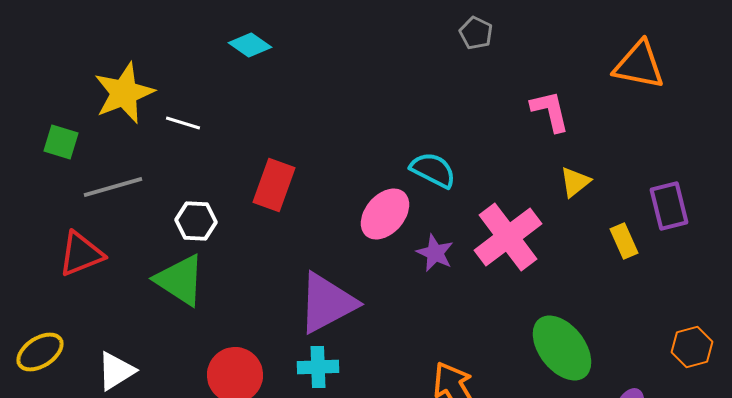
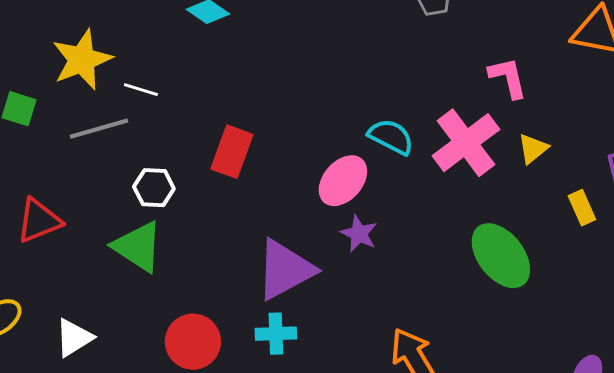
gray line: (113, 187) -> (99, 129), moved
pink cross: (508, 237) -> (466, 143), moved
purple star: (435, 253) -> (359, 234), moved
green ellipse: (562, 348) -> (501, 256), moved

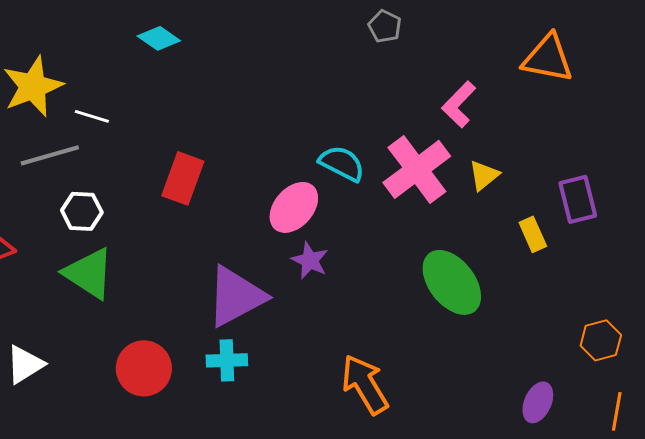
pink L-shape: (508, 78) -> (459, 104), turned -123
white hexagon: (154, 188) -> (82, 211), moved

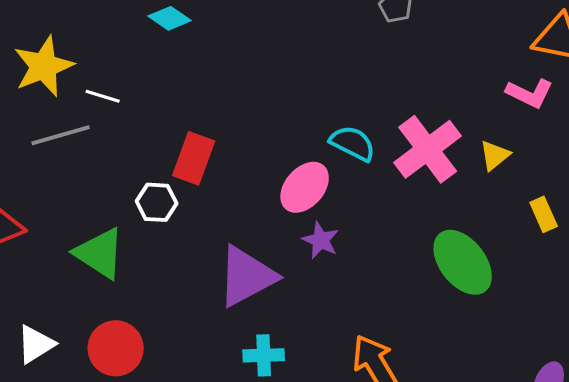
pink L-shape: (459, 104) -> (530, 93), moved, turned -108
white hexagon: (82, 211) -> (157, 202), moved
cyan cross: (227, 360) -> (264, 355), moved
red circle: (144, 368) -> (116, 348), moved

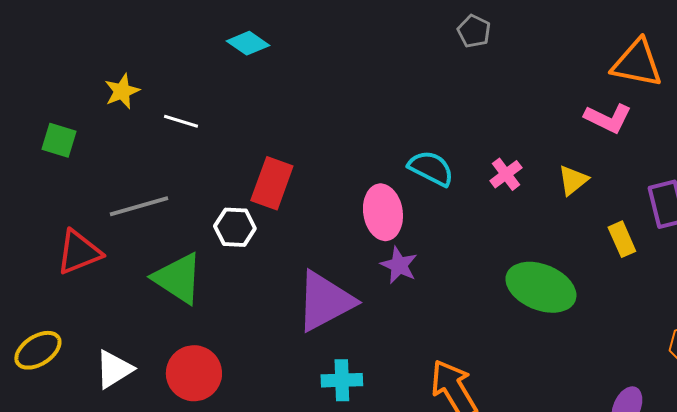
yellow star: (44, 66) -> (122, 91), size x0.6
gray line: (61, 135) -> (139, 206), moved
pink cross: (428, 149) -> (506, 174), size x0.5
pink ellipse: (305, 187) -> (383, 212), turned -50
green ellipse: (463, 262) -> (541, 287), turned -30

